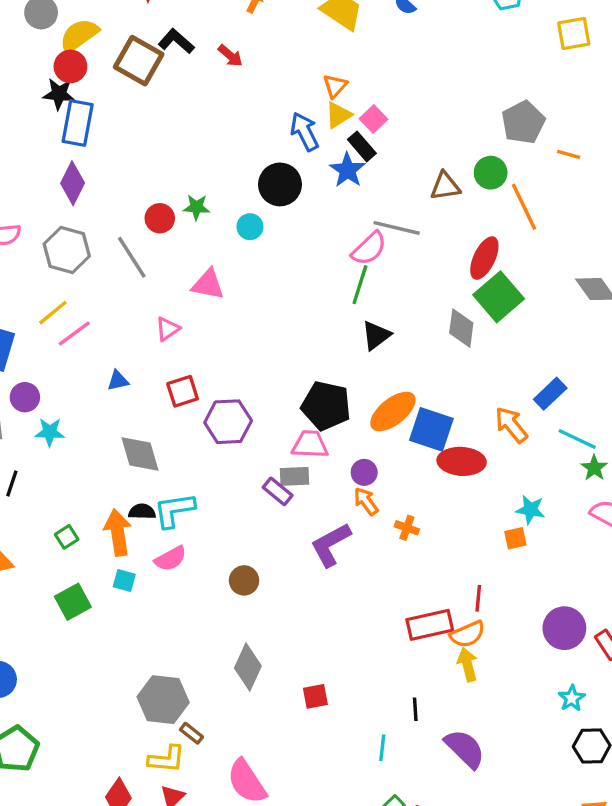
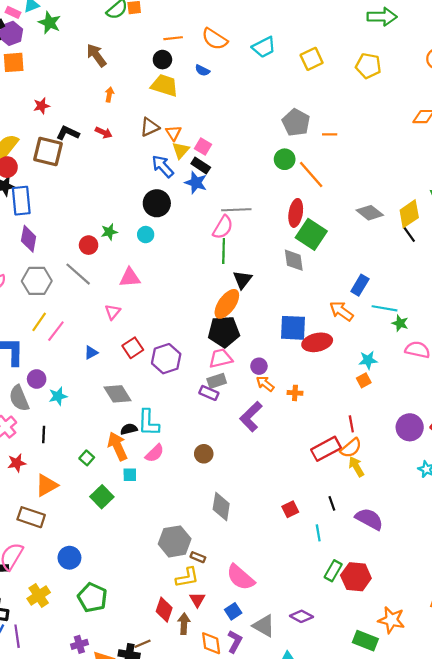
brown triangle: (445, 186) -> (150, 127), moved
orange ellipse: (393, 411) -> (227, 304), moved
cyan L-shape: (174, 510) -> (148, 423), turned -64
red square: (315, 696) -> (290, 509), moved

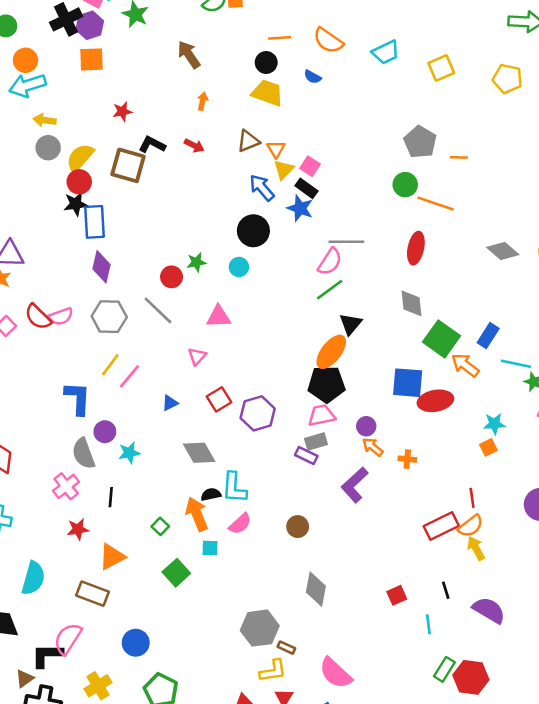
orange line: (311, 174) -> (436, 204), turned -32
green square: (311, 234) -> (442, 339), moved
green line: (224, 251) -> (330, 290), turned 50

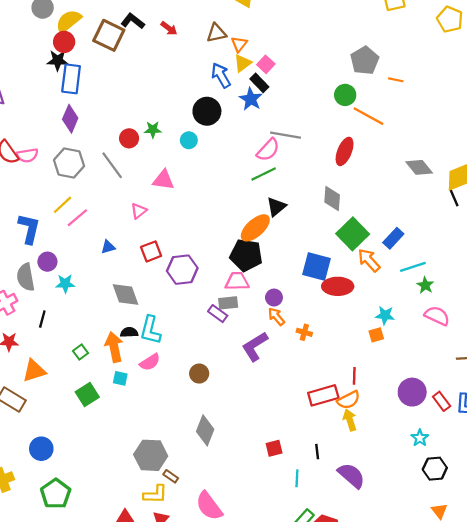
cyan line: (516, 364) -> (413, 267), turned -40

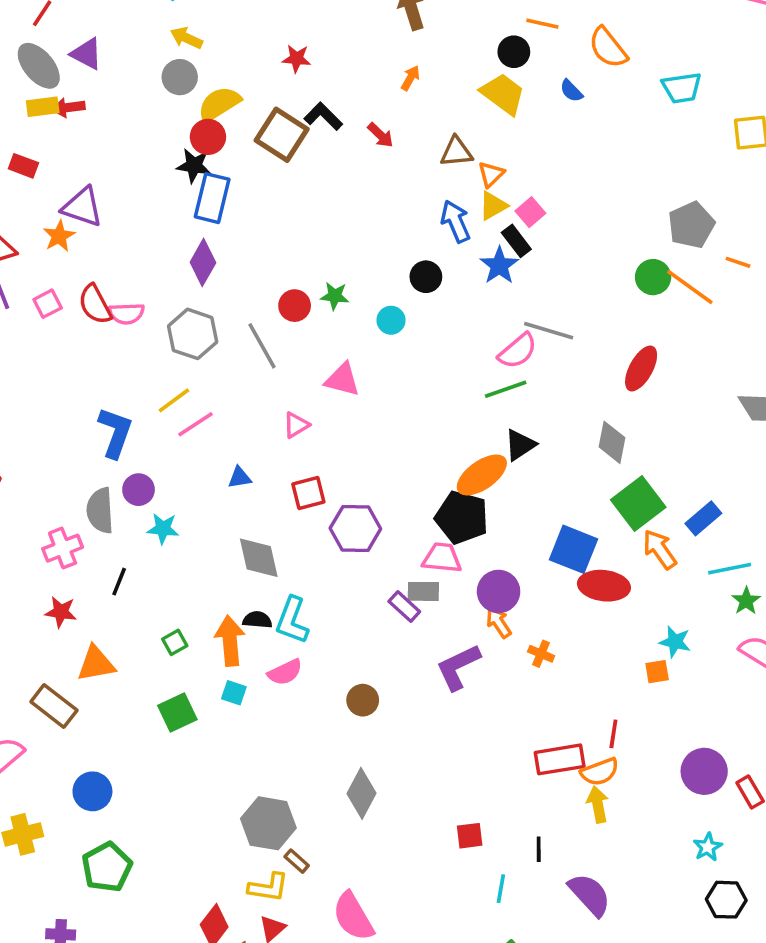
black circle: (207, 111) -> (426, 277), size x0.7
orange line: (368, 116) -> (690, 287), moved
purple circle: (274, 298) -> (499, 591), size x1.5

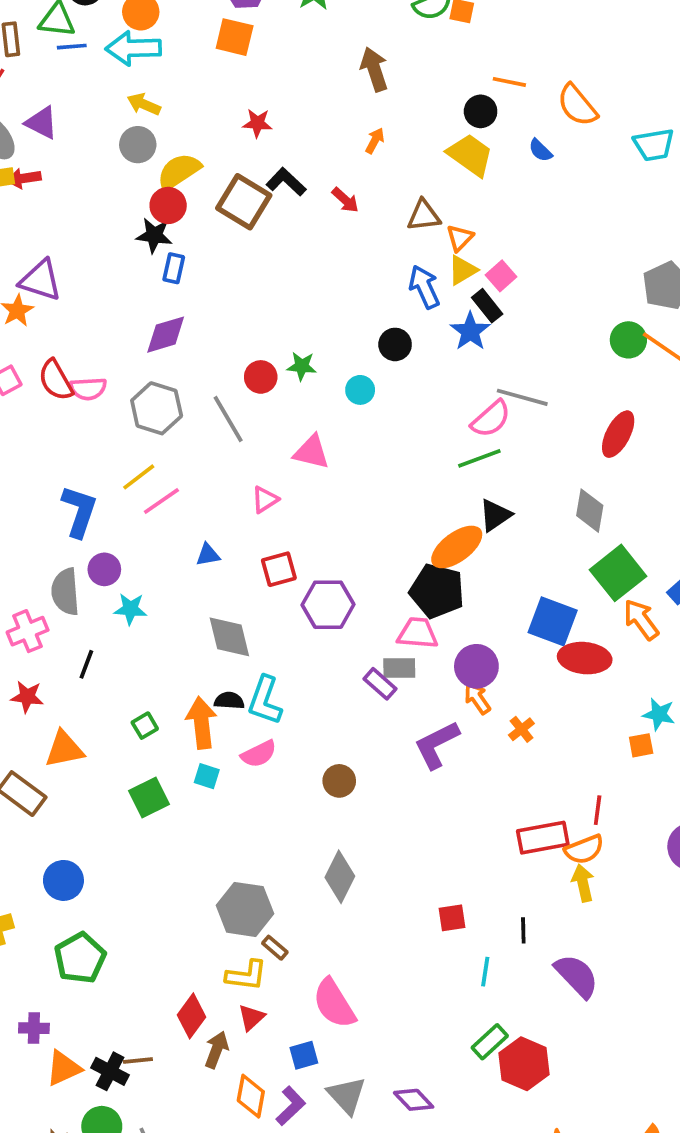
blue rectangle: (212, 198) -> (174, 268), size x0.6
purple diamond: (203, 262) -> (166, 335), turned 45
orange cross: (541, 654) -> (521, 729), turned 30

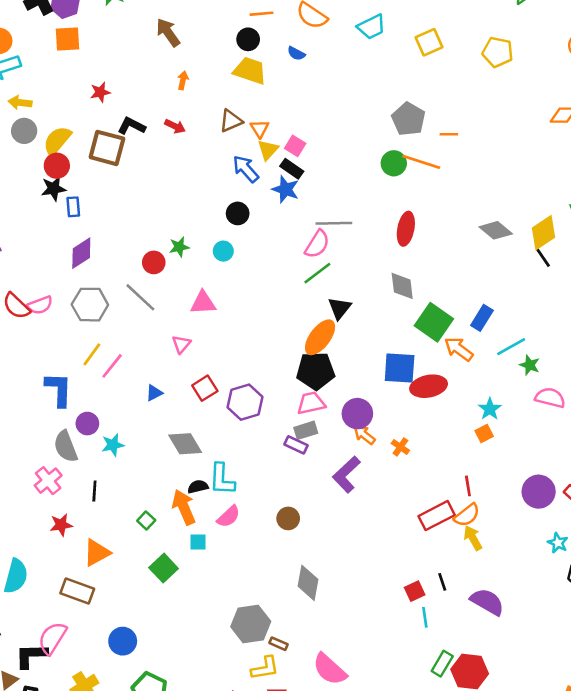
cyan star: (659, 714) -> (490, 409), turned -30
red square: (452, 918) -> (415, 591), moved

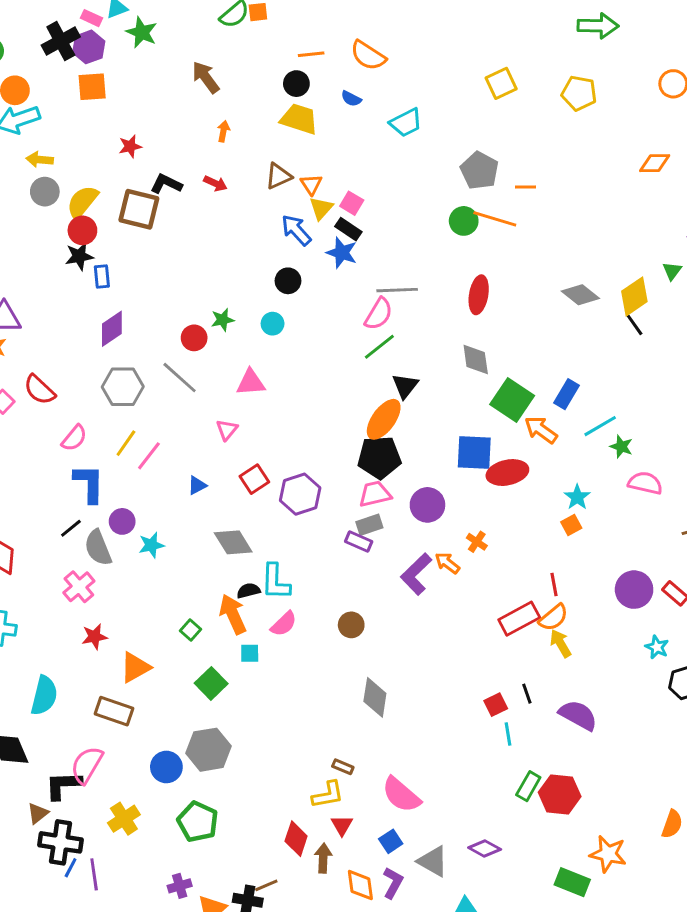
cyan trapezoid: (371, 27) -> (406, 123), moved
pink semicircle: (40, 305) -> (74, 438), moved, turned -30
orange arrow: (364, 435) -> (447, 563), moved
black line: (94, 491) -> (71, 528), moved, turned 48
gray hexagon: (251, 624) -> (208, 750), moved

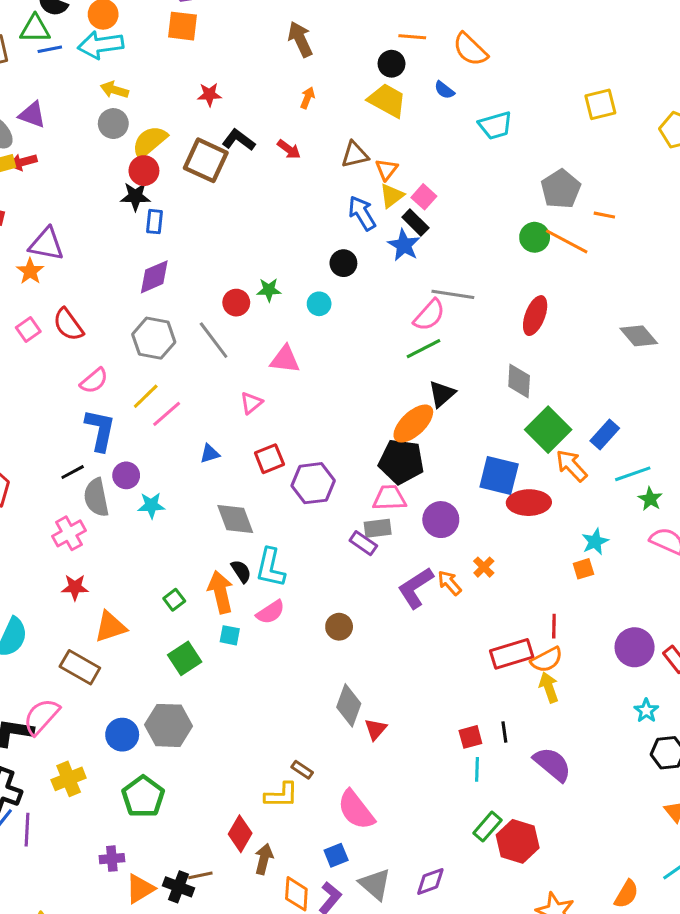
black semicircle: (248, 591) -> (241, 571), turned 60
red triangle: (342, 825) -> (376, 729), moved
purple diamond: (485, 848) -> (430, 881), turned -60

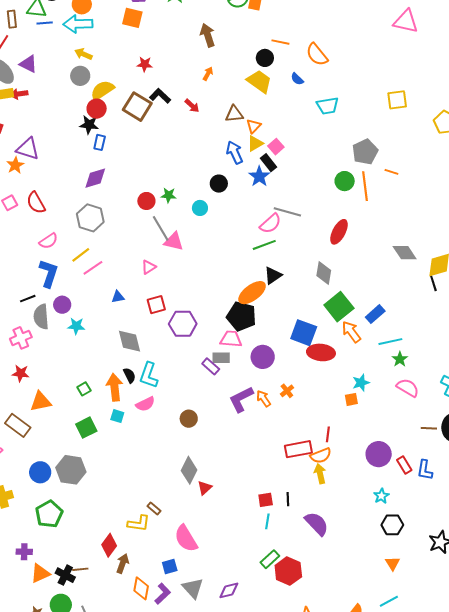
orange line: (567, 241) -> (365, 186), turned 48
gray line: (214, 340) -> (161, 228), moved

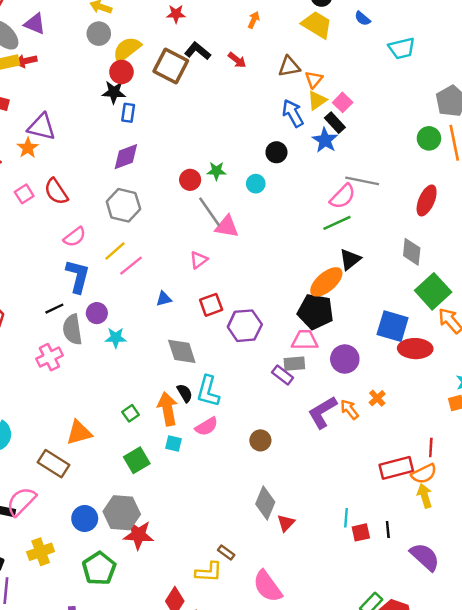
red star: (21, 373) -> (138, 535), moved, size x1.4
cyan line: (267, 521) -> (346, 518), moved

